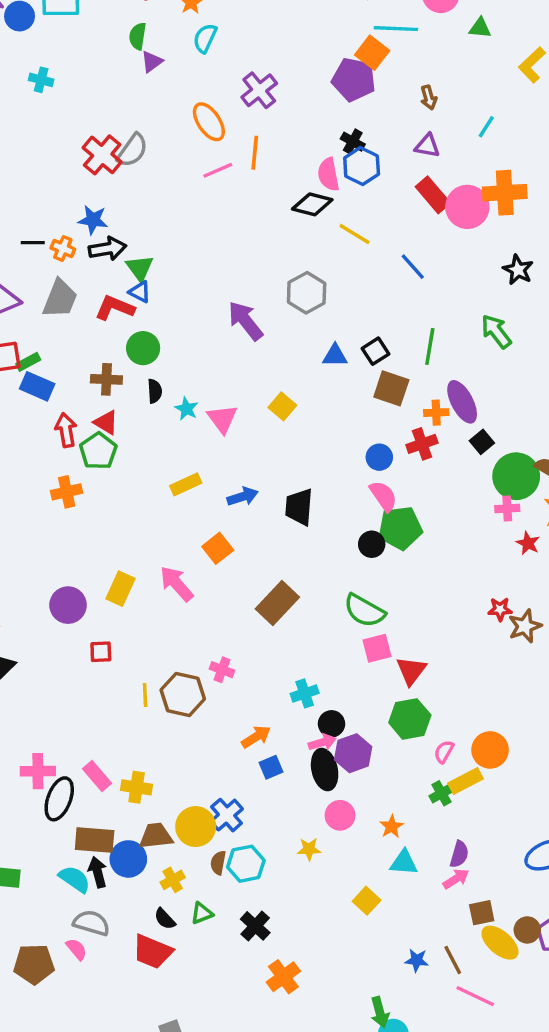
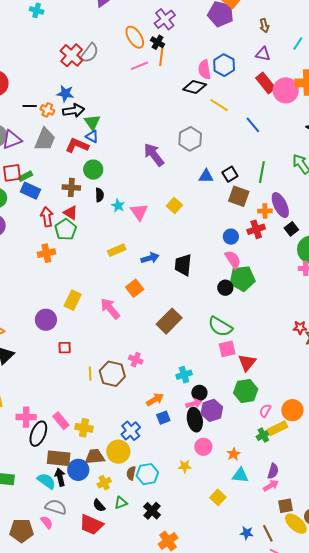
black cross: (353, 142) -> (158, 42), moved
yellow rectangle: (121, 589) -> (73, 300), moved
blue cross: (227, 815) -> (131, 431), moved

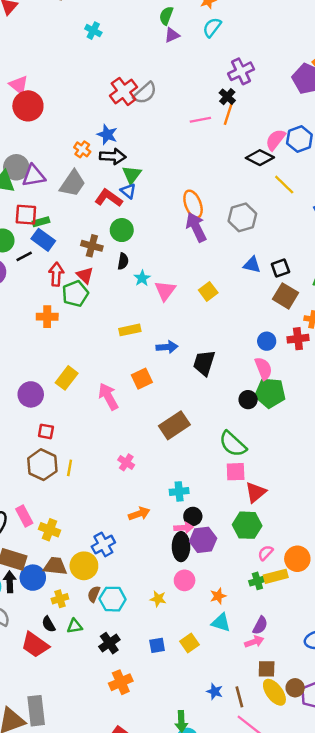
orange ellipse: (135, 37) -> (193, 204), moved
pink semicircle: (204, 70) -> (276, 140), turned 36
black line: (30, 106) -> (24, 256), moved, turned -40
brown hexagon: (112, 374) -> (42, 465), moved
blue square: (163, 418) -> (157, 645), moved

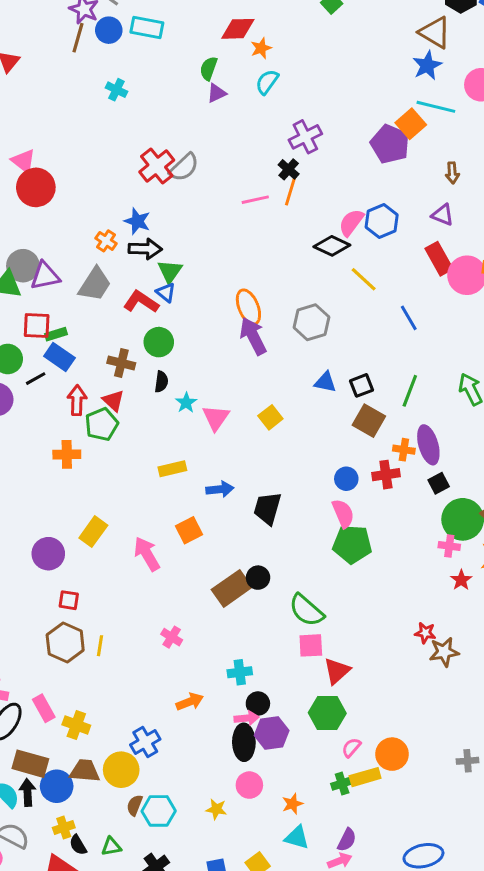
black circle: (248, 400) -> (258, 578), moved
yellow cross: (60, 599) -> (64, 828), moved

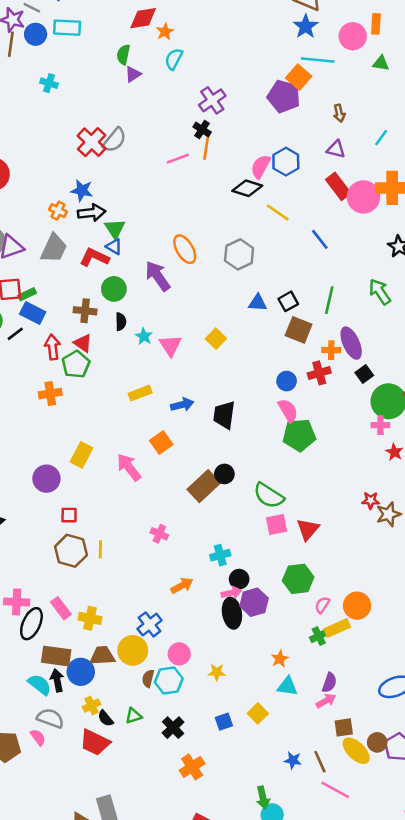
purple arrow: (253, 336) -> (158, 276), moved
red triangle: (337, 671) -> (308, 529), moved
pink circle: (249, 785) -> (179, 654), moved

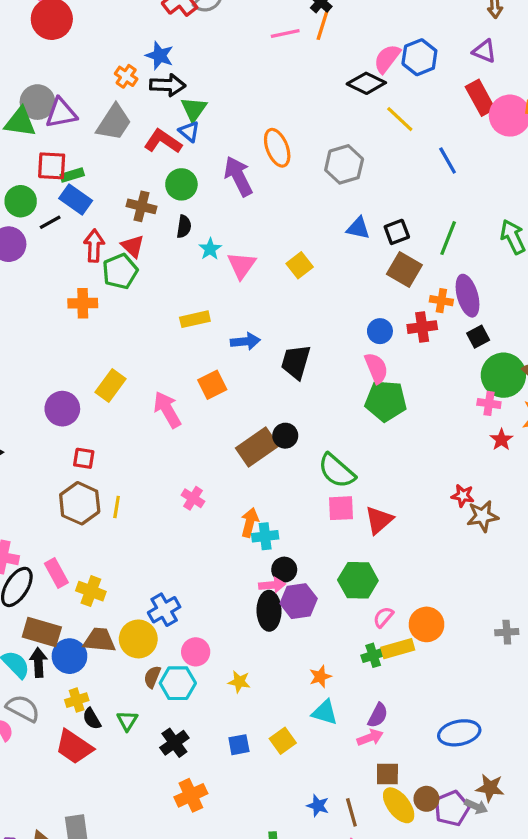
orange arrow: (182, 586) -> (250, 522), moved, turned -55
green triangle: (134, 716) -> (127, 721), turned -48

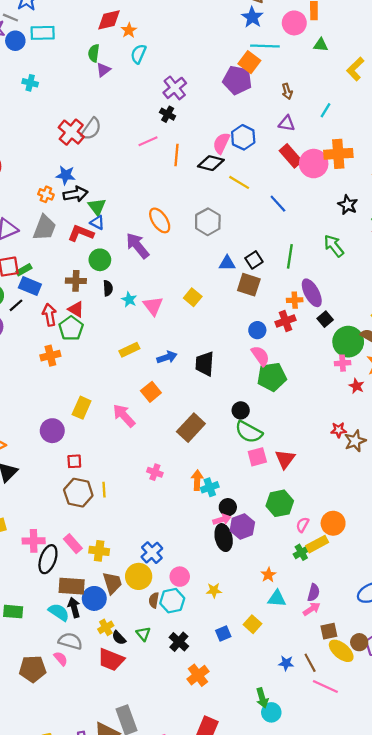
orange line: (323, 24) -> (176, 155), moved
brown square: (404, 270) -> (249, 285), moved
black circle: (285, 436) -> (241, 410), moved
brown trapezoid: (99, 640) -> (112, 583), turned 80

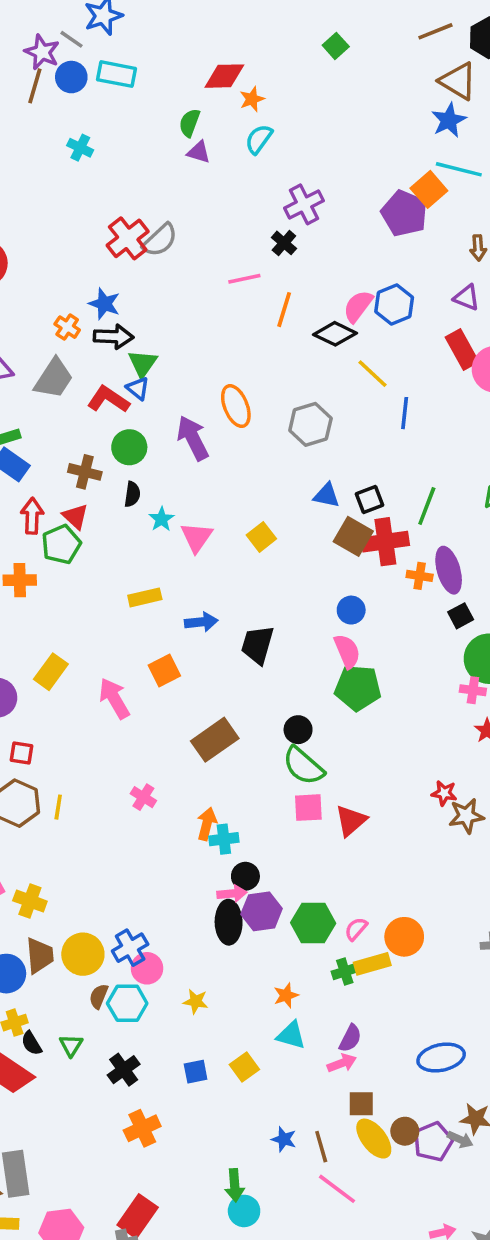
purple triangle: (103, 70) -> (199, 152), turned 42
blue line: (278, 204) -> (405, 413), moved, turned 36
red cross: (286, 321) -> (385, 542), moved, size x1.4
green hexagon: (280, 503) -> (313, 923), moved
blue cross: (152, 553) -> (130, 948), moved

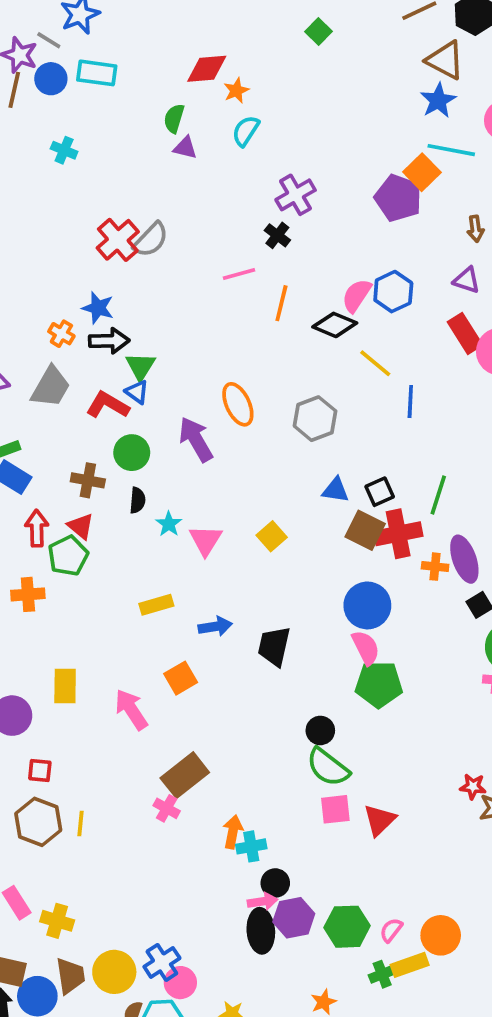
blue circle: (351, 610) -> (367, 605), size x1.6
yellow rectangle: (51, 672) -> (65, 686), turned -32
brown rectangle: (215, 740) -> (185, 775), moved

